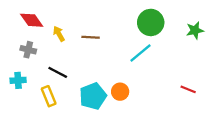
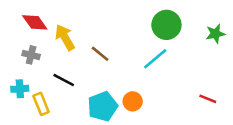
yellow arrow: (59, 34) -> (65, 37), size x1.5
brown line: (91, 37) -> (100, 54), moved, turned 36
yellow rectangle: (49, 96) -> (41, 104), moved

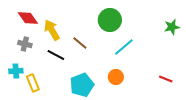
green circle: (166, 25) -> (110, 20), moved
black line: (64, 80) -> (56, 55), moved
orange circle: (133, 101) -> (116, 77), moved

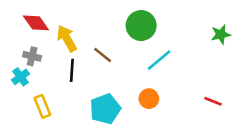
black line: (56, 55) -> (72, 70), turned 66
cyan cross: (16, 71) -> (21, 77), moved, turned -32

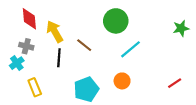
red diamond: (36, 23) -> (29, 19), turned 30
red line: (213, 101) -> (175, 83), turned -56

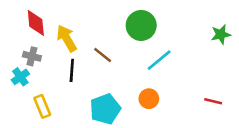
red line: (175, 83) -> (213, 101), turned 48

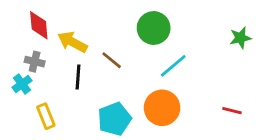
yellow arrow: (67, 38) -> (72, 42), turned -32
orange circle: (149, 99) -> (162, 108), size x1.6

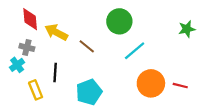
black line: (78, 77) -> (55, 72), moved
orange circle: (162, 108) -> (151, 83), moved

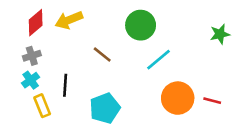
red diamond: (30, 19) -> (36, 23), turned 55
yellow arrow: (56, 32) -> (69, 20), moved, turned -50
gray cross: (27, 47) -> (32, 56), turned -32
cyan cross: (17, 65) -> (31, 80), moved

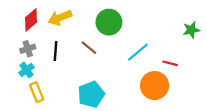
green circle: (141, 25) -> (109, 22), moved
black line: (65, 85) -> (55, 51), moved
red line: (212, 101) -> (170, 63), moved

